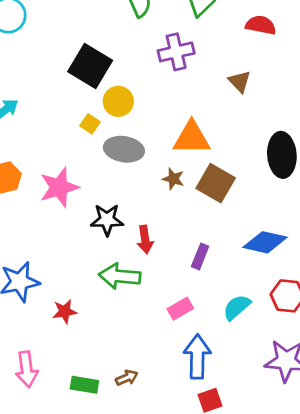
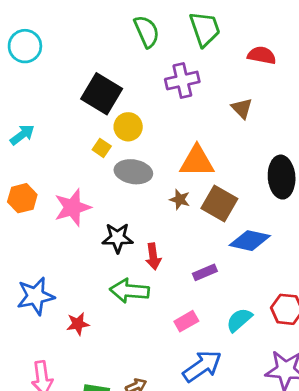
blue diamond: (265, 242) -> (250, 241), moved
purple rectangle: (200, 256) -> (205, 272), turned 45
blue arrow: (197, 357) -> (202, 366), turned 54

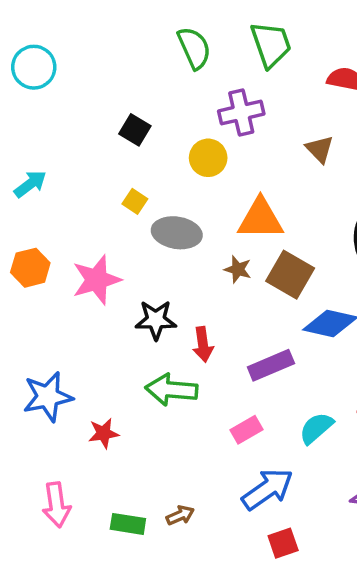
black square: (102, 94) -> (135, 130), size x0.6
yellow circle: (128, 127) -> (208, 158), moved
purple rectangle: (205, 272) -> (271, 365), size x1.4

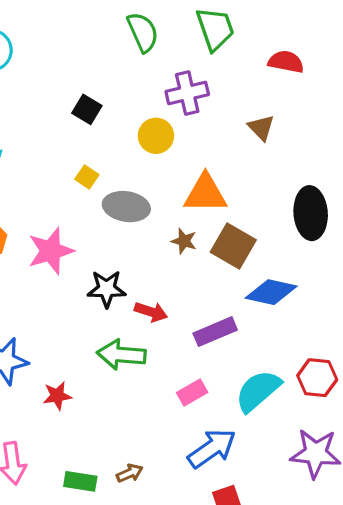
red arrow: (203, 344) -> (151, 312), turned -64
cyan semicircle: (316, 428) -> (258, 391), size x1.4

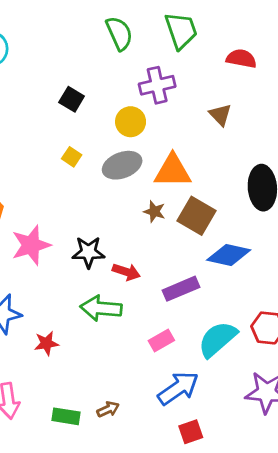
gray ellipse: (126, 207) -> (122, 165), moved, turned -30
pink star: (51, 251) -> (31, 245), moved

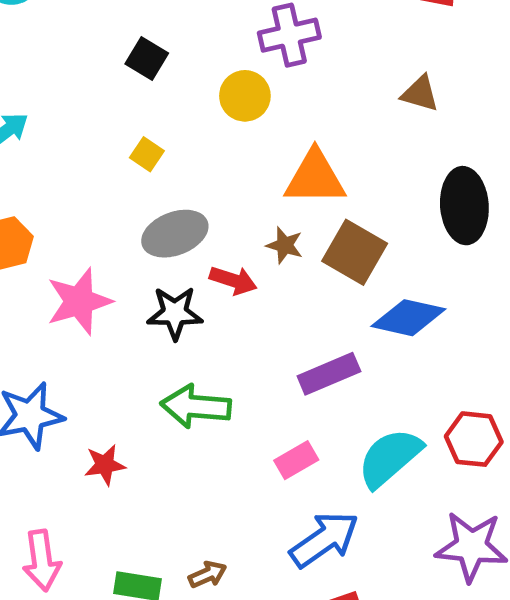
brown triangle: (220, 115) -> (420, 94), moved, turned -30
gray ellipse: (122, 165) -> (175, 234), moved
red arrow: (126, 272) -> (233, 280), moved

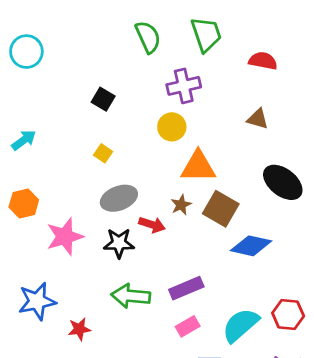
yellow circle: (245, 96) -> (172, 127), moved
black ellipse: (464, 206) -> (283, 182), turned -48
brown star: (285, 245) -> (181, 205), turned 30
purple rectangle: (329, 374) -> (186, 288), moved

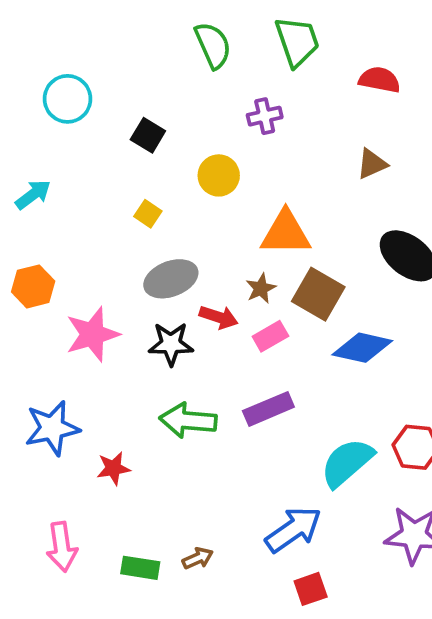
cyan circle: (26, 52) -> (68, 99), moved
purple cross: (184, 86) -> (265, 116), size x0.7
brown triangle: (258, 119) -> (372, 164), turned -40
yellow circle: (172, 127) -> (219, 175), moved
pink rectangle: (188, 326) -> (270, 336), moved

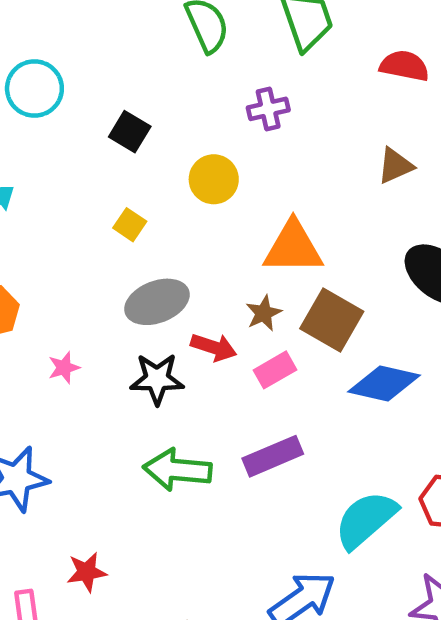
pink star: (92, 334) -> (64, 368), size x0.5
red star: (113, 468) -> (87, 572), moved

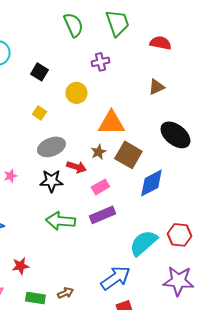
pink rectangle: (275, 370) -> (100, 187), moved
blue diamond: (384, 384) -> (151, 183), turned -40

